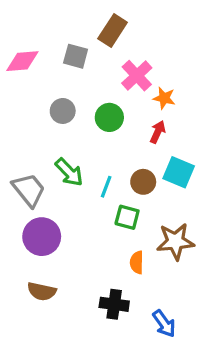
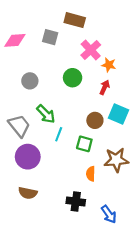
brown rectangle: (113, 30) -> (75, 20), turned 72
gray circle: (63, 111) -> (30, 81), moved
cyan line: (106, 187) -> (59, 134), moved

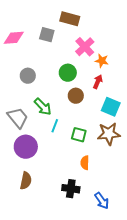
brown circle: (95, 120) -> (76, 96), moved
brown star: (116, 160) -> (109, 134), moved
brown semicircle: (28, 193) -> (26, 181), turned -90

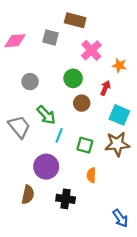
orange star: (102, 61) -> (119, 65), moved
purple circle: (26, 147) -> (46, 167), moved
black cross: (71, 189) -> (66, 199), moved
blue arrow: (102, 201) -> (120, 218), moved

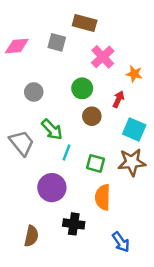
orange semicircle: (91, 175) -> (103, 197), size x1.5
brown semicircle: (28, 195) -> (31, 236), moved
blue arrow: (120, 218) -> (121, 242), moved

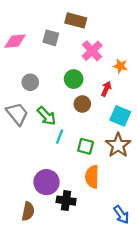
gray trapezoid: (22, 143) -> (17, 114), moved
brown star: (132, 162) -> (118, 145), turned -30
purple circle: (52, 188) -> (46, 182), moved
blue arrow: (121, 242) -> (121, 215), moved

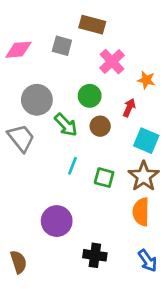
gray circle: (30, 82) -> (37, 100), size x1.5
green arrow: (46, 116) -> (66, 125), moved
orange semicircle: (92, 177) -> (141, 212), moved
black cross: (66, 201) -> (95, 255), moved
brown semicircle: (28, 211) -> (18, 262), moved, turned -30

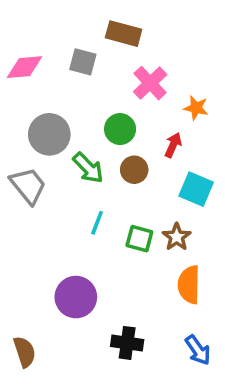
brown star: (144, 176) -> (177, 237), moved, size x0.7

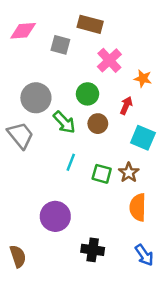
pink diamond: (25, 67) -> (23, 31), moved

